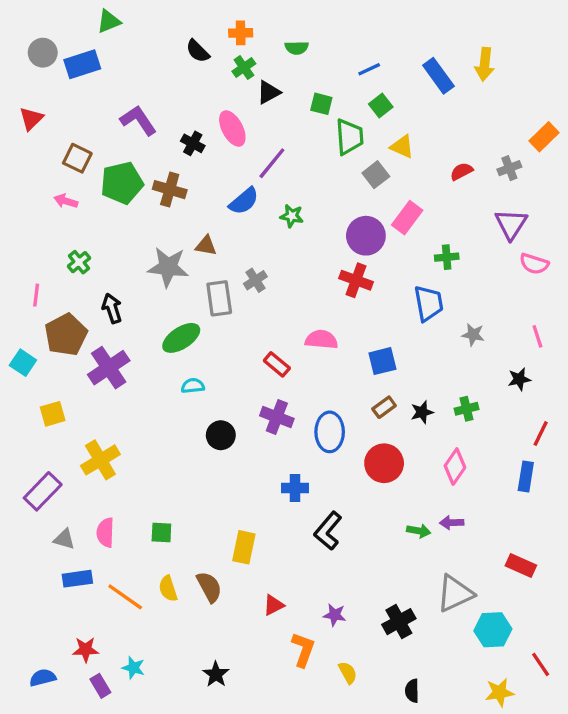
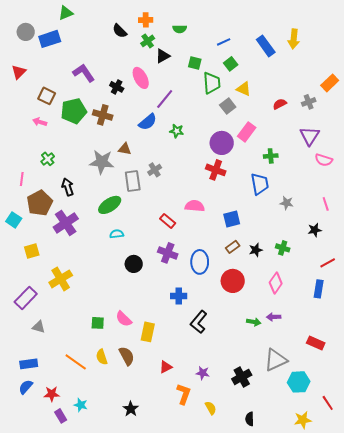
green cross: (466, 409) -> (283, 248), turned 32
red line: (541, 434) -> (328, 263), turned 35
pink semicircle: (105, 533) -> (124, 319), moved, turned -48
blue rectangle: (77, 579) -> (29, 364), moved
blue semicircle: (43, 678) -> (26, 387), moved, turned -35

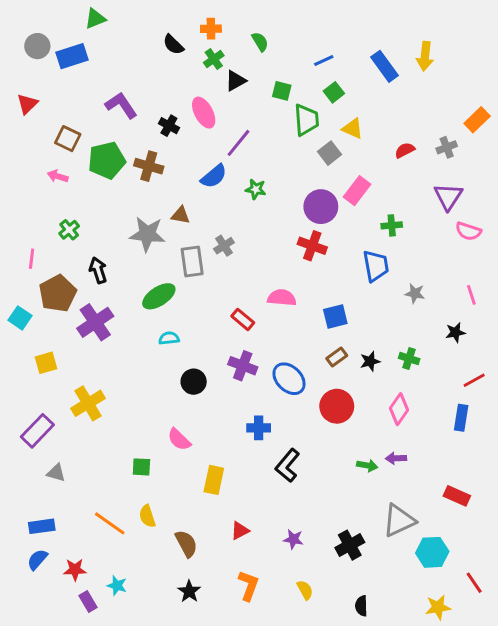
green semicircle: (180, 29) -> (260, 42), turned -120
blue ellipse: (200, 262) -> (289, 379), turned -45
pink semicircle: (124, 319) -> (179, 439), moved
brown semicircle: (127, 356) -> (186, 544), moved
orange L-shape: (184, 394) -> (249, 586), moved

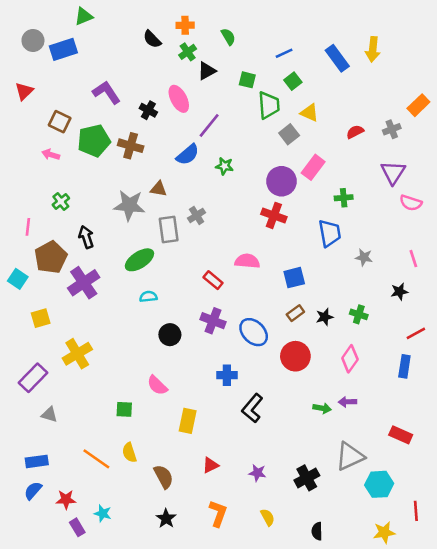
red line: (474, 583) -> (416, 511), turned 30

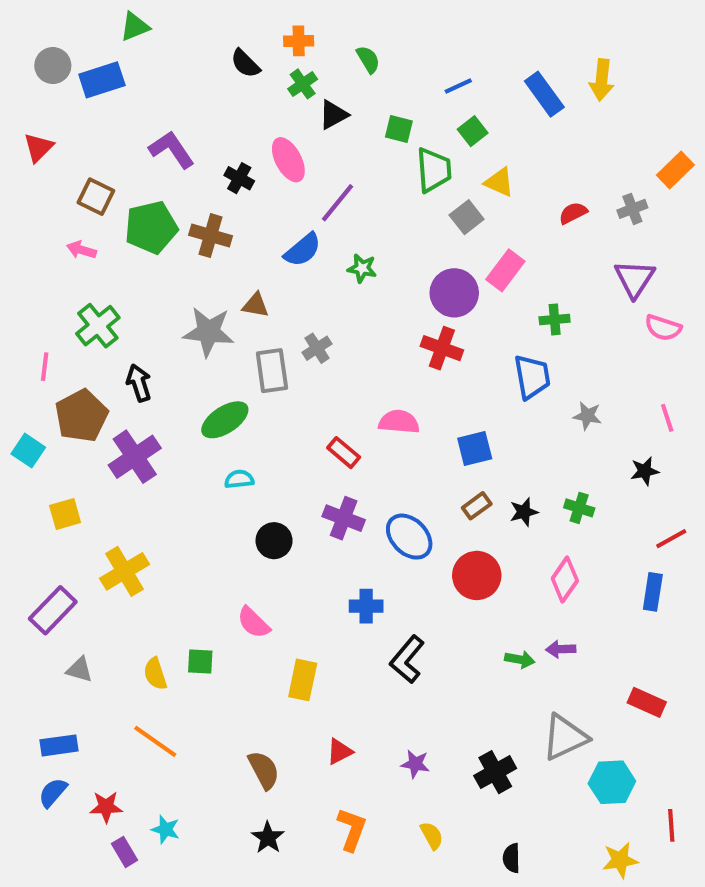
green cross: (61, 202) -> (98, 326), size x1.5
yellow semicircle: (129, 453) -> (155, 674), moved

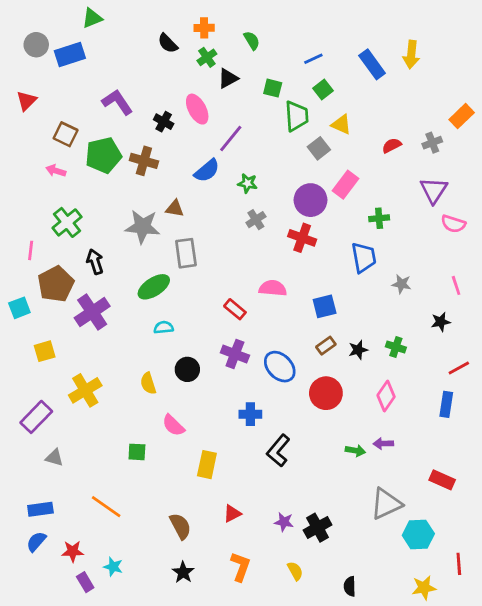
gray cross: (317, 348) -> (256, 220), moved
cyan square: (28, 451) -> (19, 308), turned 35
yellow semicircle: (155, 674) -> (148, 383), moved
black cross: (495, 772) -> (318, 528), moved

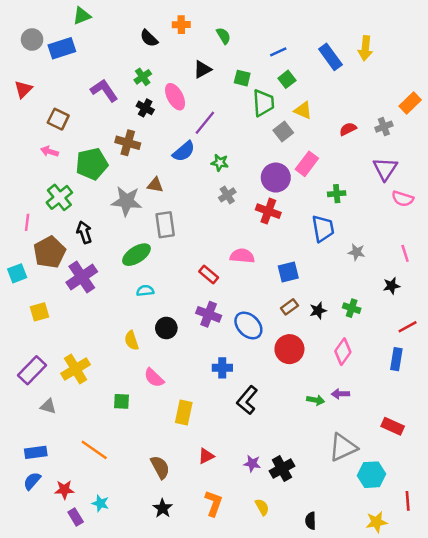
green cross: (207, 57) -> (143, 77), moved
green pentagon: (103, 155) -> (92, 164), moved
yellow cross: (85, 390) -> (76, 369), moved

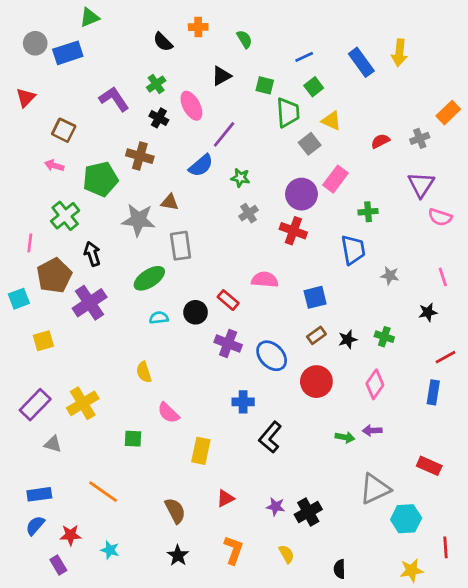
black circle: (166, 328) -> (196, 312), moved
purple rectangle: (76, 517) -> (58, 565), moved

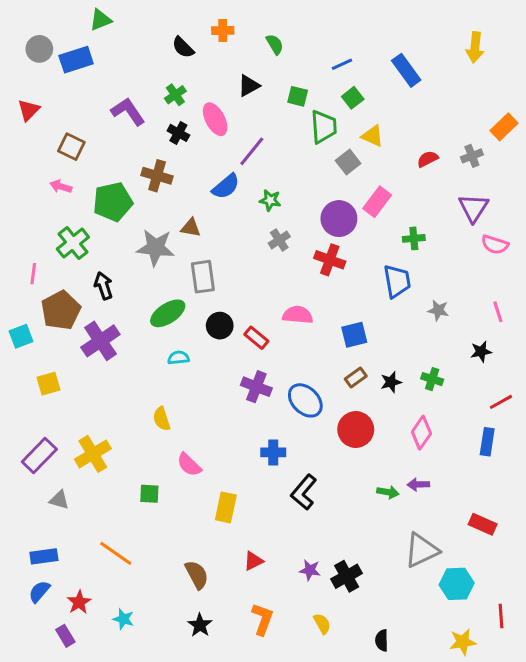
yellow arrow: (399, 53) -> (475, 47), moved
black circle: (196, 312) -> (220, 326), moved
red star: (71, 535) -> (79, 602), turned -30

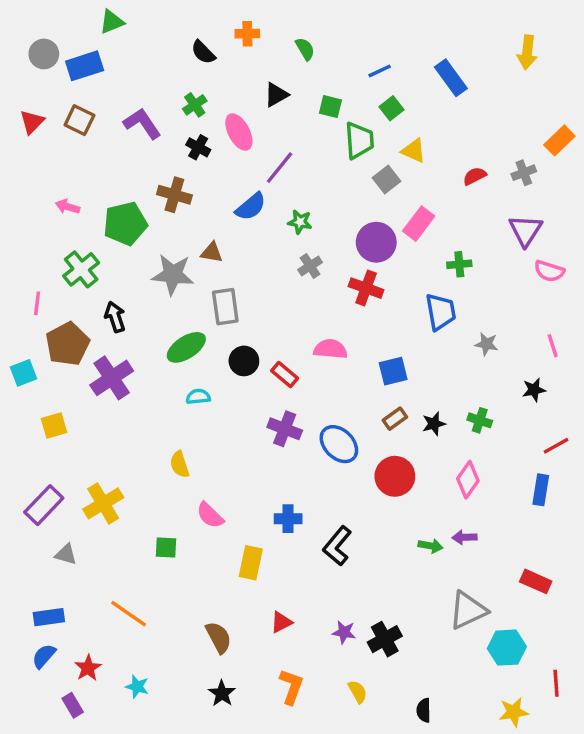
brown square: (71, 147) -> (79, 120), moved
blue cross: (273, 452) -> (288, 519), moved

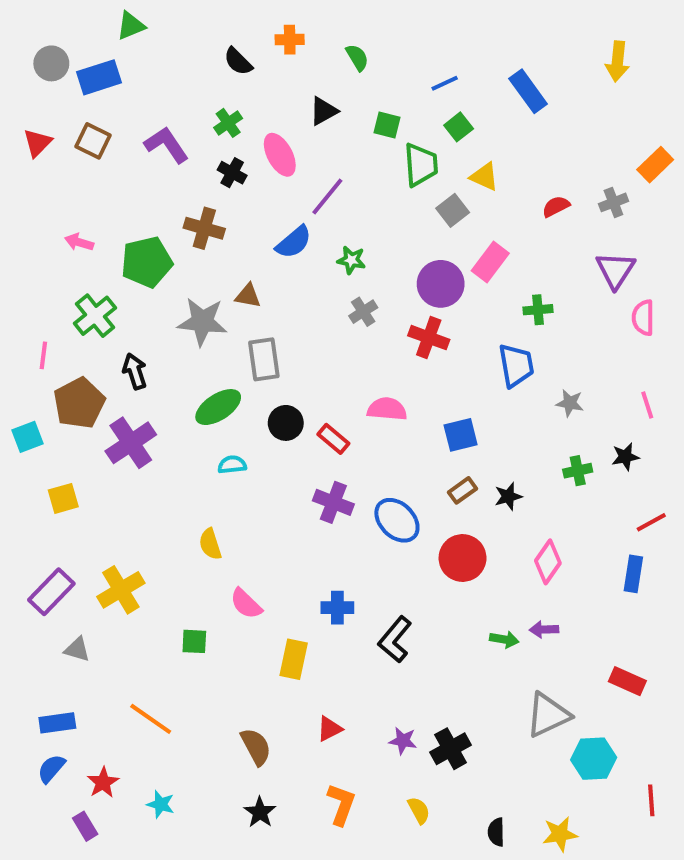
pink semicircle: (549, 271) -> (643, 318), turned 72
green cross: (480, 420) -> (578, 471), moved, turned -30
yellow star: (514, 712) -> (560, 834), moved

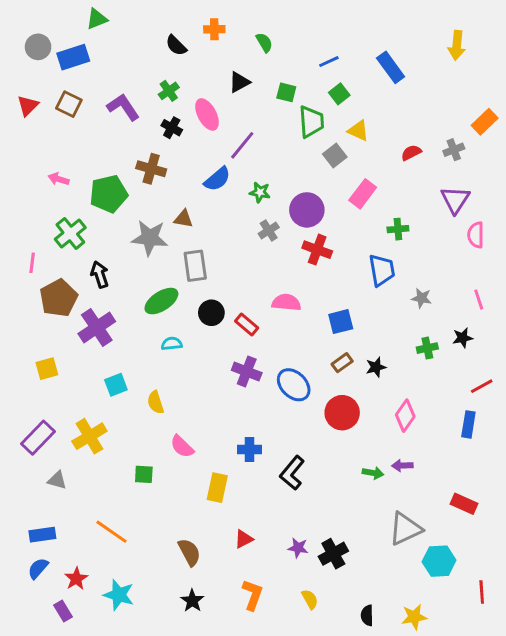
purple circle: (441, 284) -> (307, 210), moved
cyan square: (28, 437) -> (116, 385), moved
cyan star: (161, 804) -> (119, 595), size x1.5

